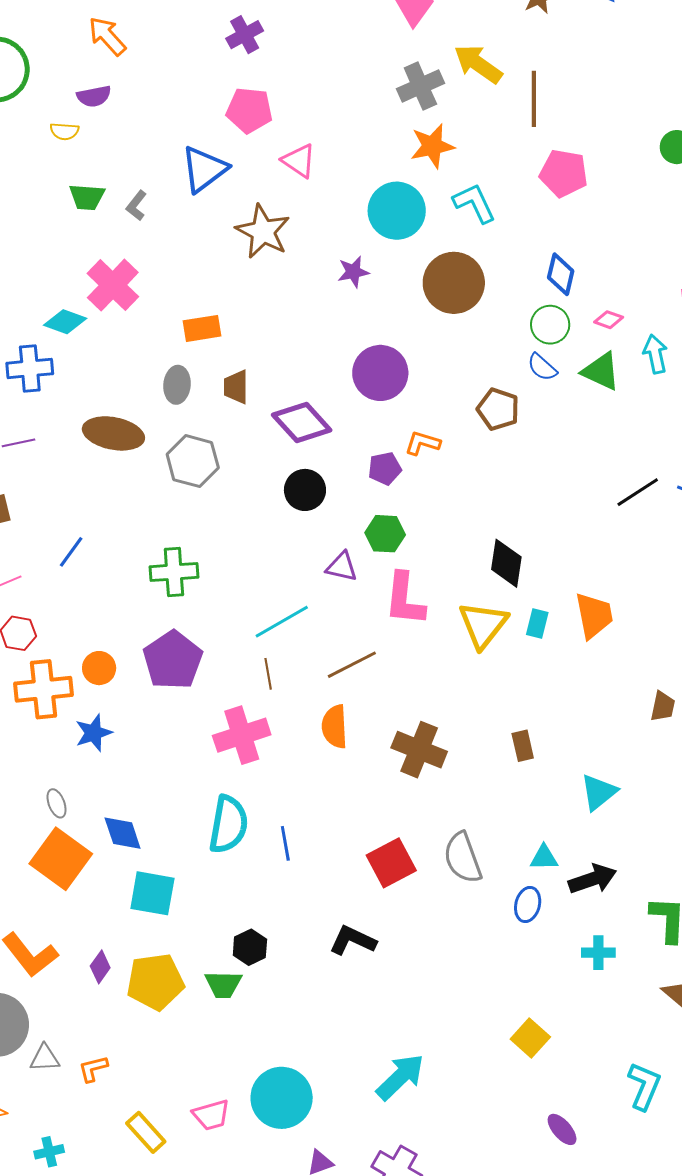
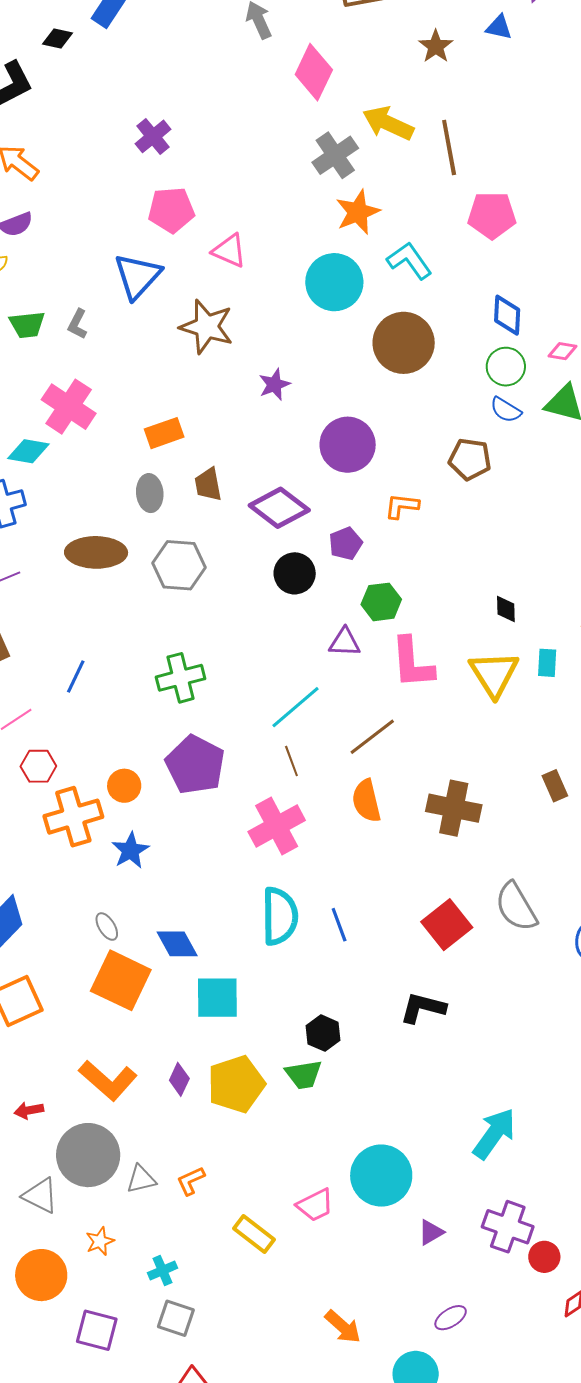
purple star: (353, 272) -> (274, 384), moved
purple pentagon: (385, 468) -> (346, 544), moved
black diamond: (506, 563) -> (506, 609), size x0.6

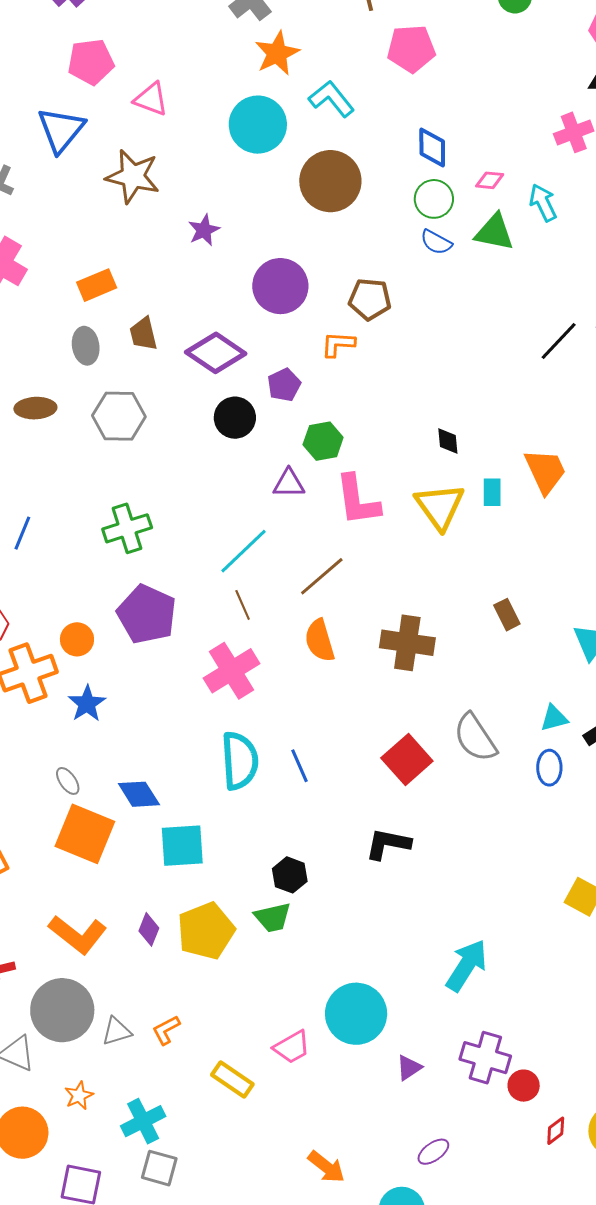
brown pentagon: (470, 459) -> (370, 299), moved
brown ellipse: (96, 552) -> (35, 408), size x0.7
cyan cross: (162, 1270) -> (143, 1121), size x1.5

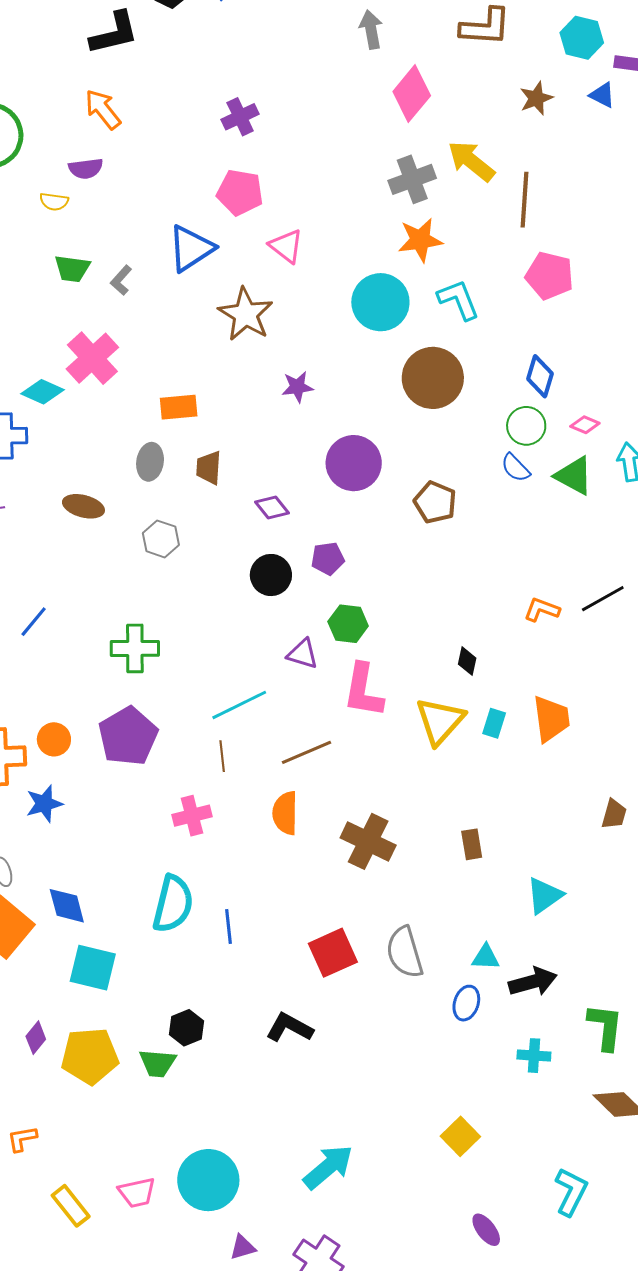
orange L-shape: (338, 344) -> (542, 610), moved
purple diamond: (216, 353) -> (272, 508), size x0.6
gray hexagon: (119, 416) -> (161, 539), size x0.7
pink cross: (231, 671) -> (192, 816), size x0.7

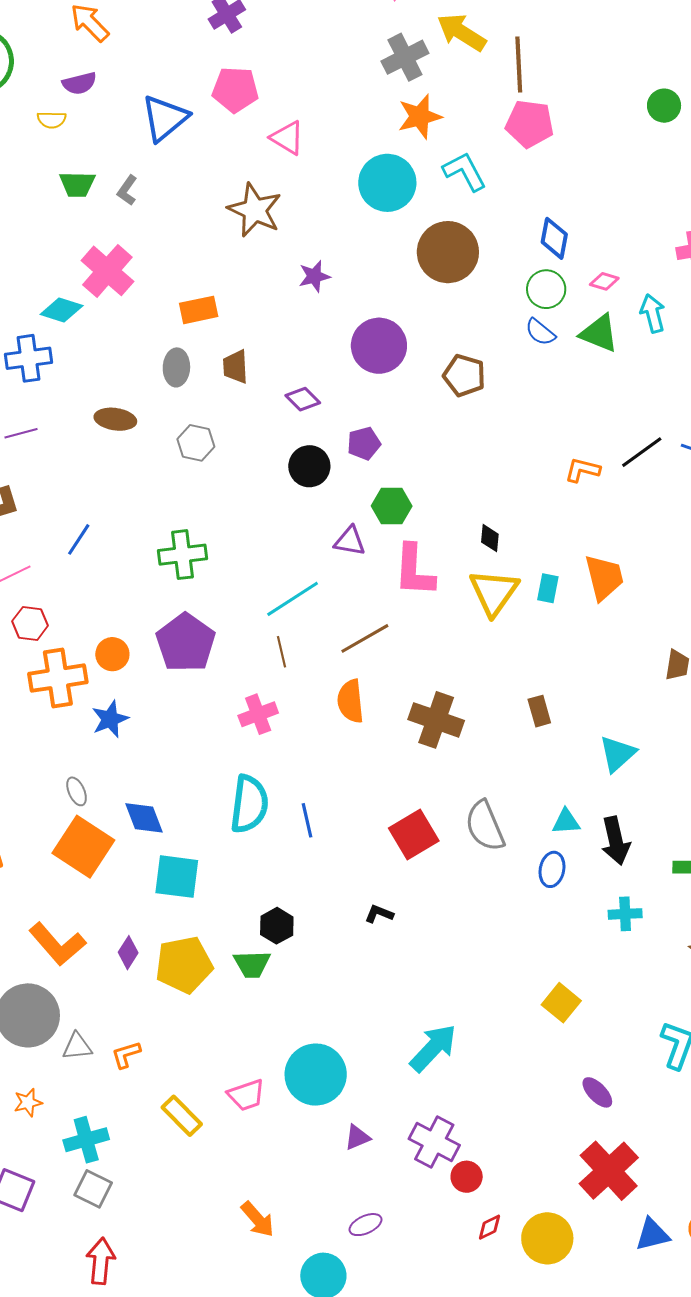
blue triangle: (191, 248) -> (165, 118), moved
pink pentagon: (550, 276) -> (530, 124), moved
black diamond: (467, 661) -> (490, 538), moved
black arrow: (533, 982) -> (616, 841), turned 99
black L-shape: (289, 1028) -> (379, 914), size x0.6

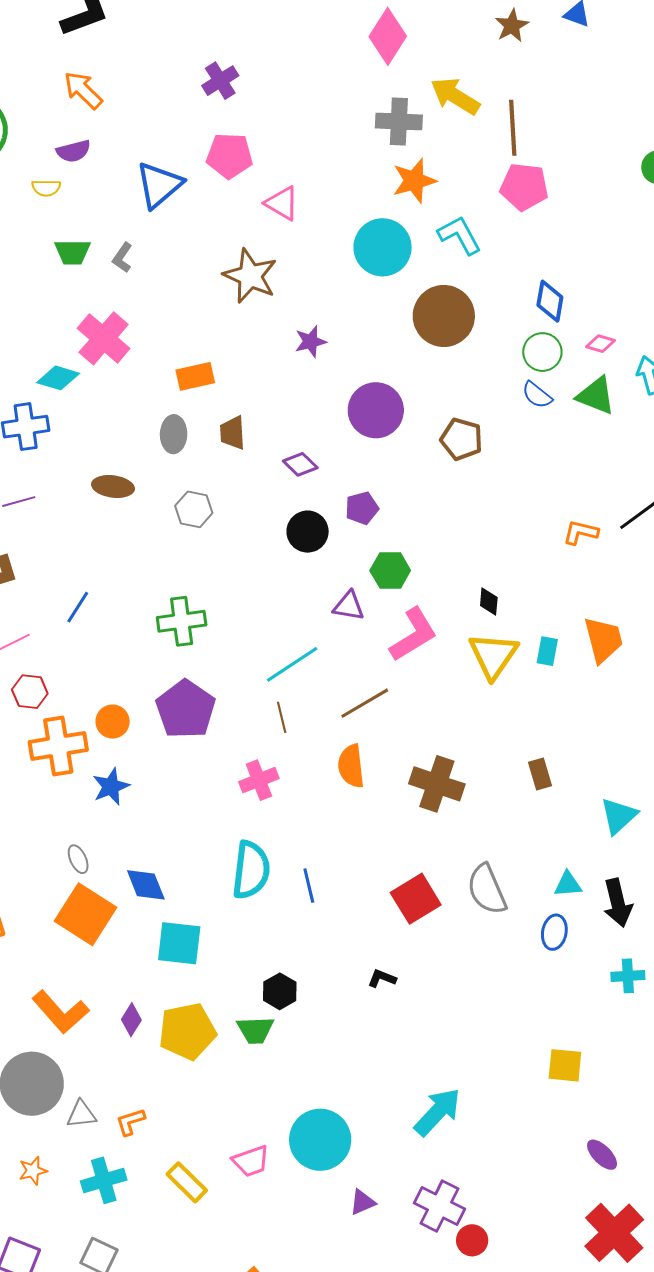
gray cross: (405, 57) -> (399, 121), turned 30
pink L-shape: (414, 570) -> (413, 635), turned -124
yellow square: (561, 1003) -> (565, 1065), turned -33
cyan cross: (86, 1140) -> (104, 1180), moved

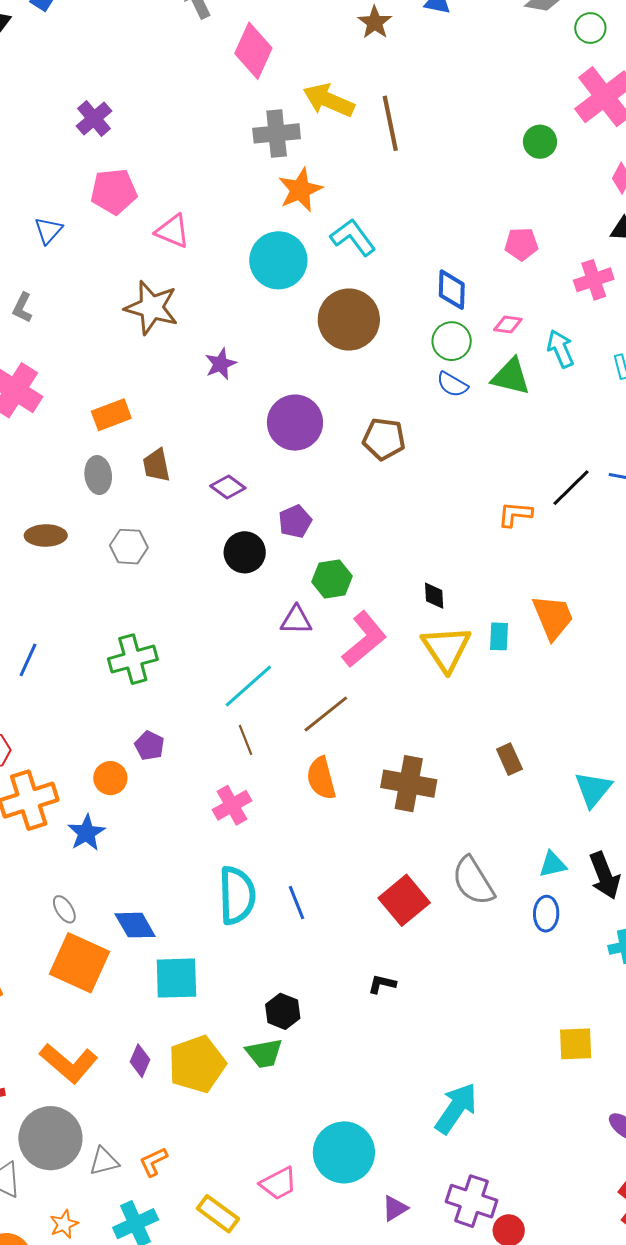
blue triangle: (159, 185) -> (48, 230), size x0.6
pink pentagon: (524, 187) -> (521, 244), moved, size x0.7
purple pentagon: (186, 709) -> (149, 746), size x0.5
orange circle: (113, 722) -> (110, 778), moved

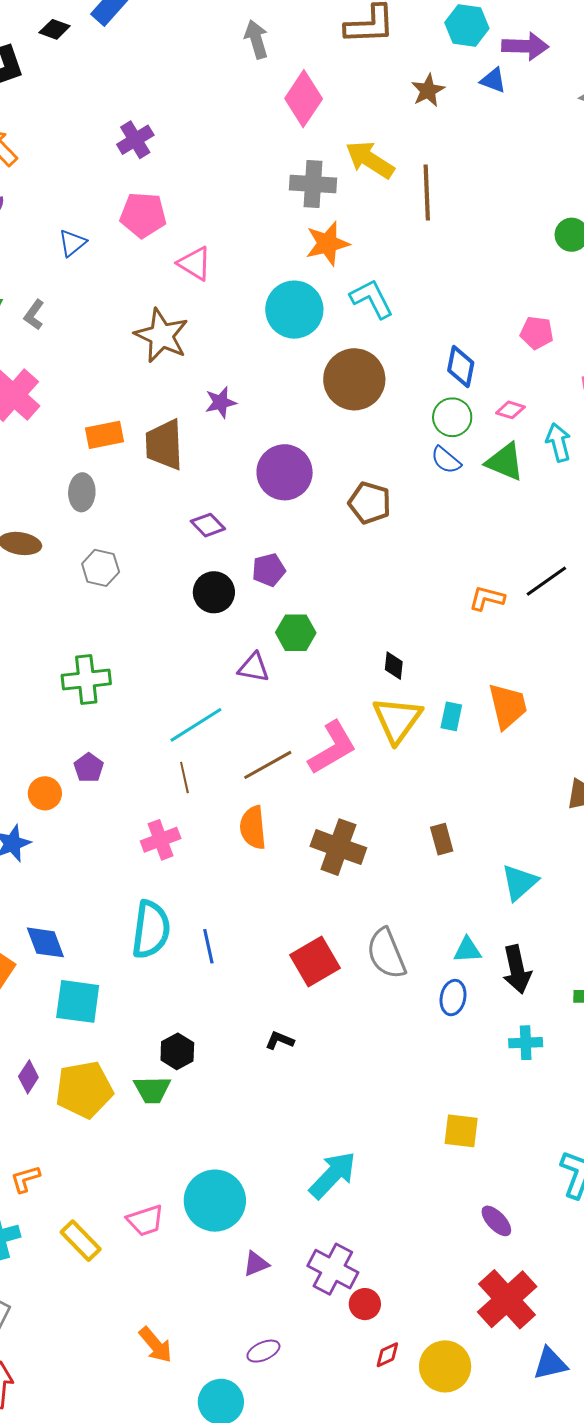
brown trapezoid: (156, 465) -> (164, 445), moved, size x1.5
pink L-shape: (364, 639) -> (332, 748), moved

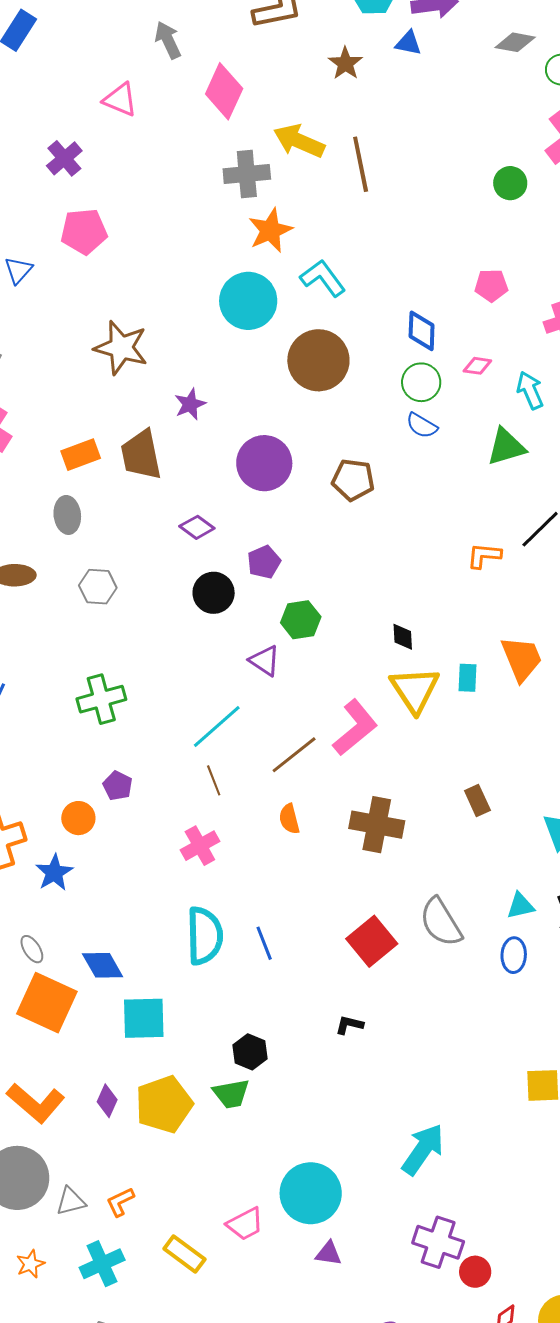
pink triangle: (195, 264) -> (120, 100), moved
green triangle: (505, 462) -> (506, 447), moved, turned -30
purple triangle: (254, 667) -> (265, 661), turned 32
orange semicircle: (253, 828) -> (289, 819), size x0.7
purple triangle: (256, 1264) -> (329, 1253), moved, turned 40

